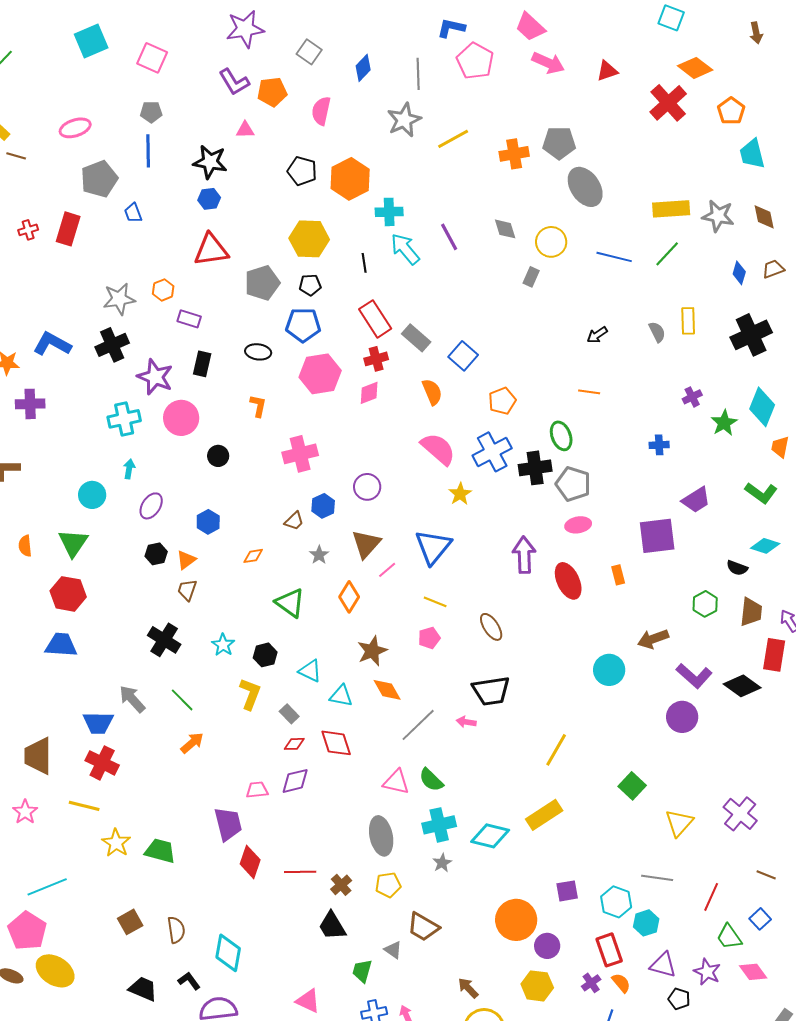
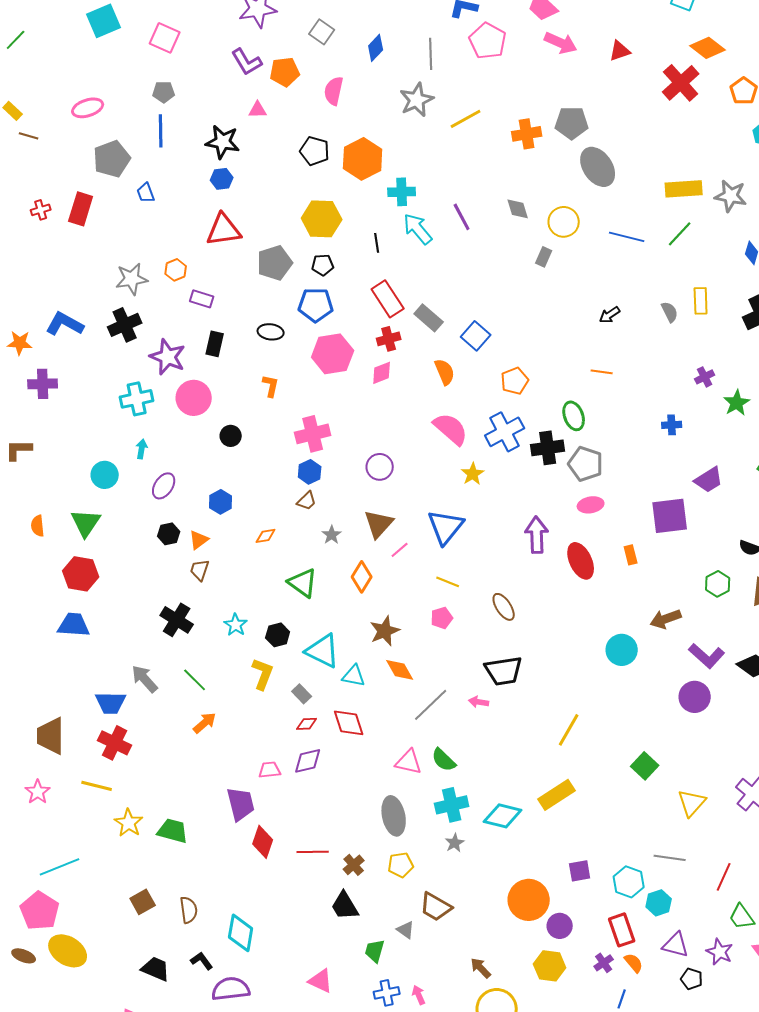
blue hexagon: (323, 506) -> (310, 472), moved
cyan triangle: (310, 671) -> (323, 651), size x1.5

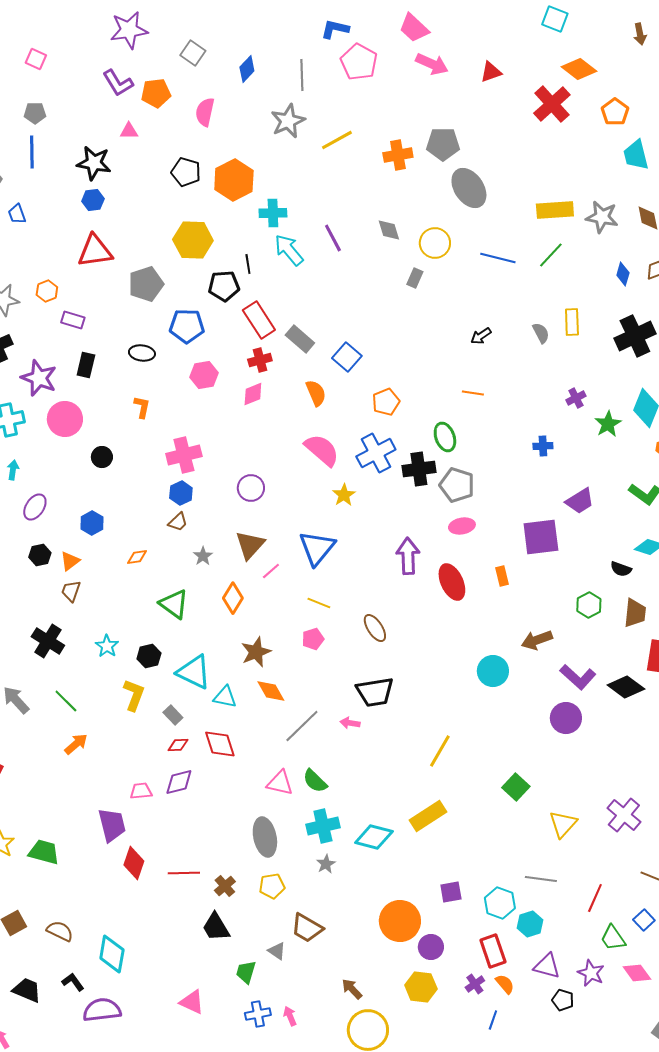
pink square: (165, 38) -> (36, 59), size x0.7
black pentagon: (323, 265) -> (224, 286), moved, size x1.4
pink hexagon: (333, 354) -> (204, 375), size x0.7
brown semicircle: (189, 910) -> (60, 931), turned -56

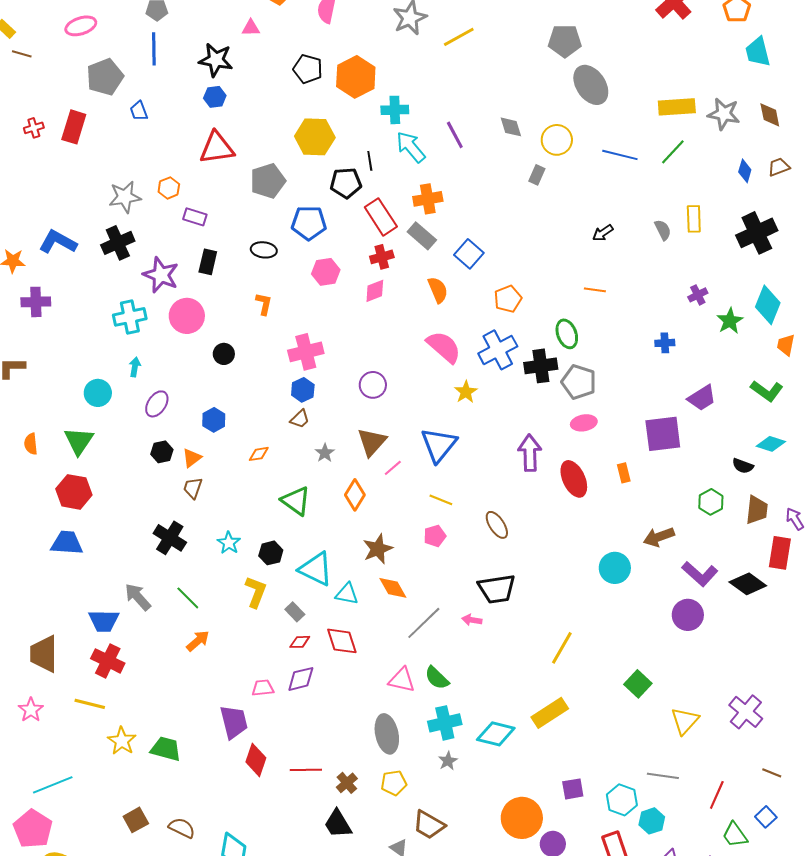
orange cross: (398, 155) -> (428, 199), moved

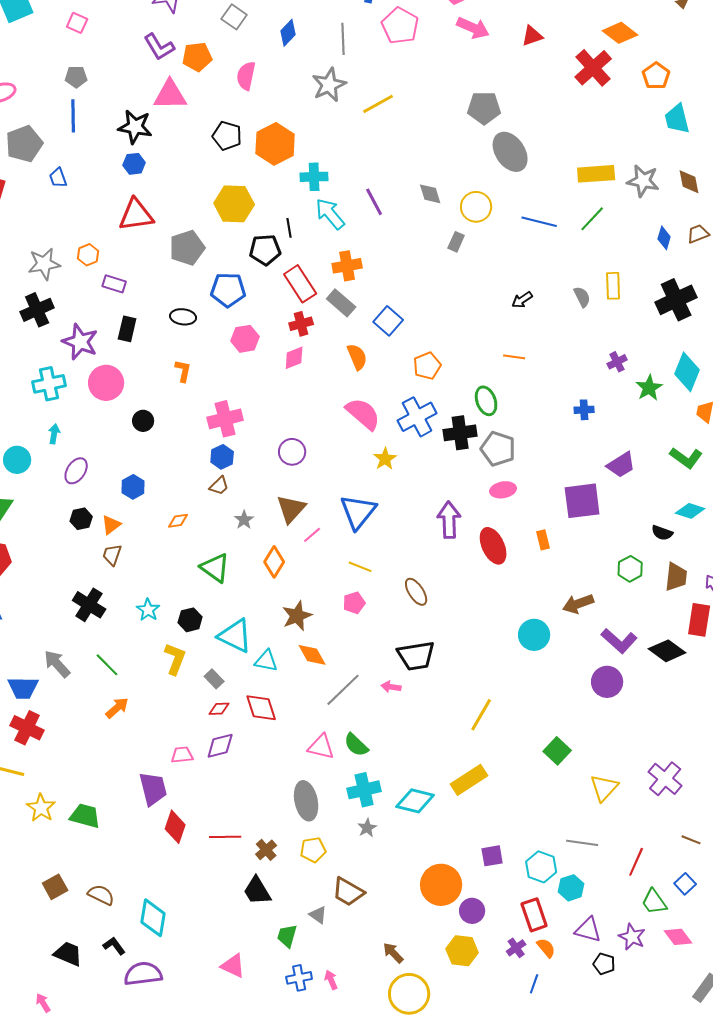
pink triangle: (251, 28) -> (170, 95), size x1.8

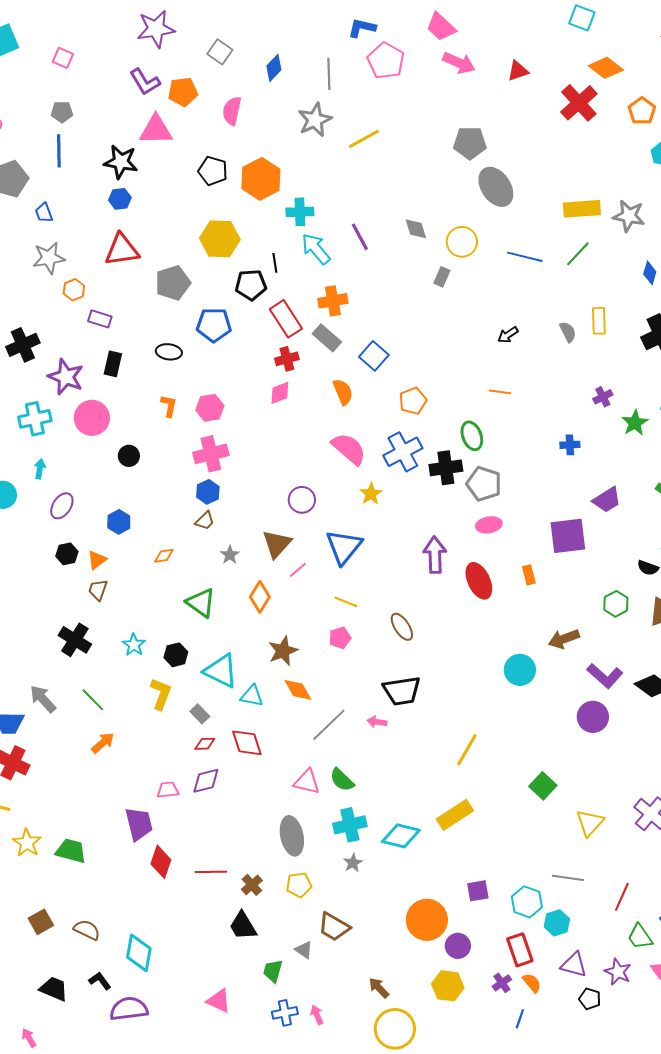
gray star: (44, 264) -> (49, 258), moved
pink hexagon: (245, 339) -> (210, 408), moved
purple circle: (292, 452) -> (302, 500), moved

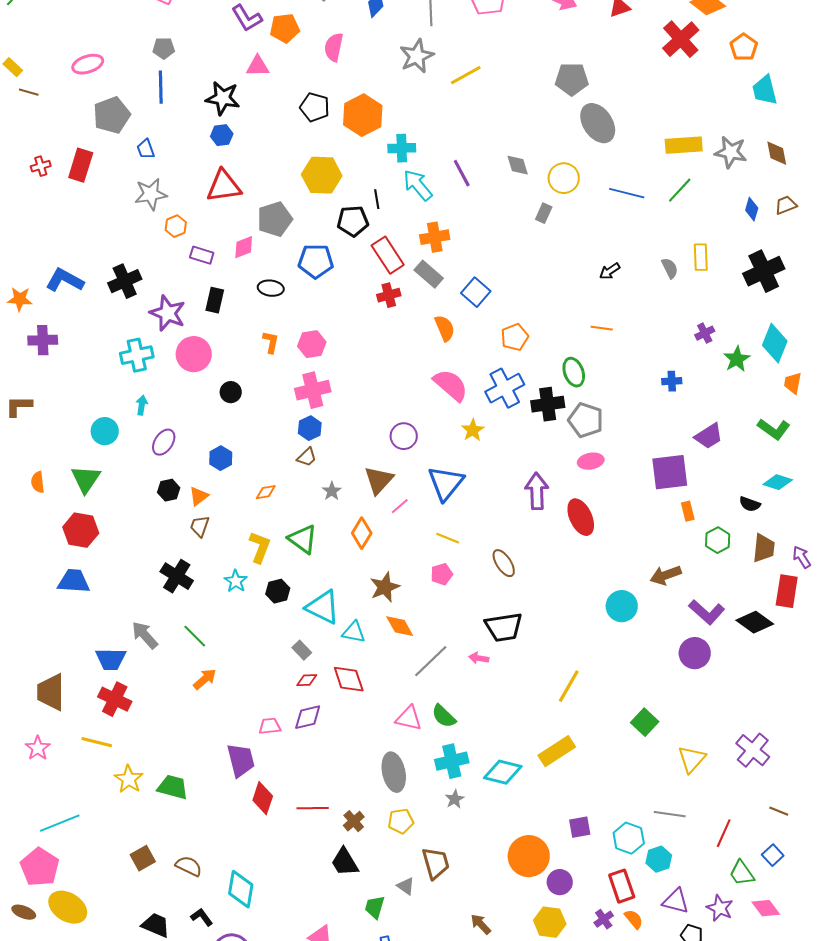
pink triangle: (156, 130) -> (258, 66), size x0.7
pink diamond: (280, 393) -> (244, 247), moved
orange rectangle: (529, 575) -> (688, 511), moved
yellow L-shape: (161, 694) -> (260, 547), moved
brown trapezoid: (334, 927) -> (436, 863), turned -136

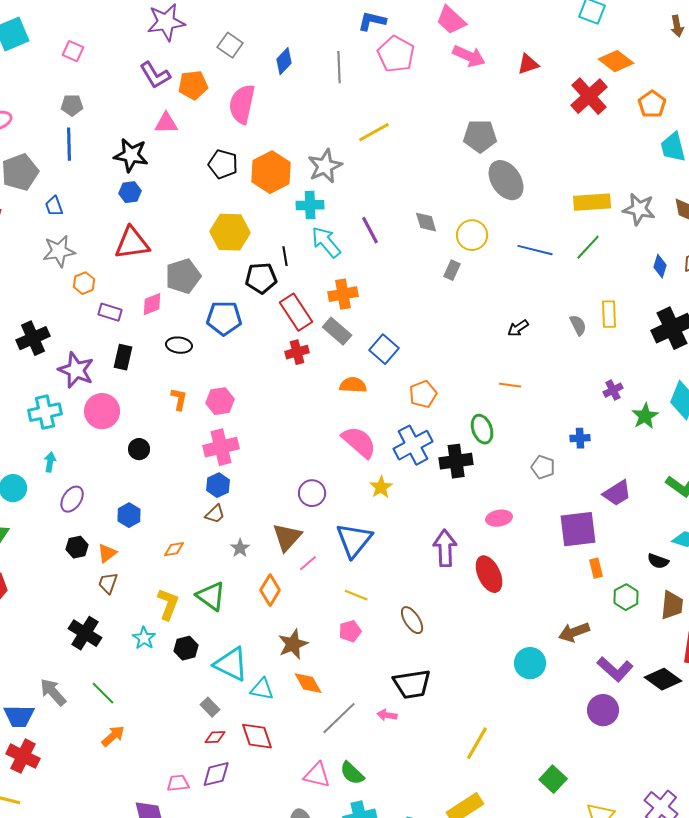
pink semicircle: (334, 47) -> (242, 104), size x1.4
gray star: (417, 56) -> (325, 166), moved
orange semicircle: (445, 328) -> (353, 385), turned -64
gray pentagon: (586, 420) -> (543, 467), moved, size x0.7

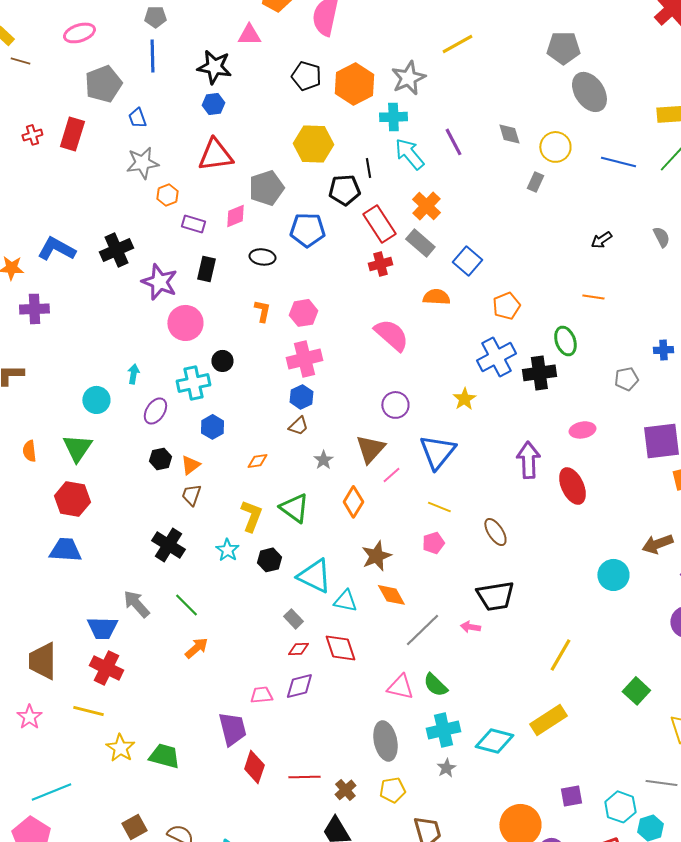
orange cross: (343, 294) -> (426, 206), turned -36
cyan cross: (45, 412) -> (193, 383), moved
pink semicircle: (359, 442) -> (391, 335), moved
gray pentagon: (543, 467) -> (626, 379), turned -30

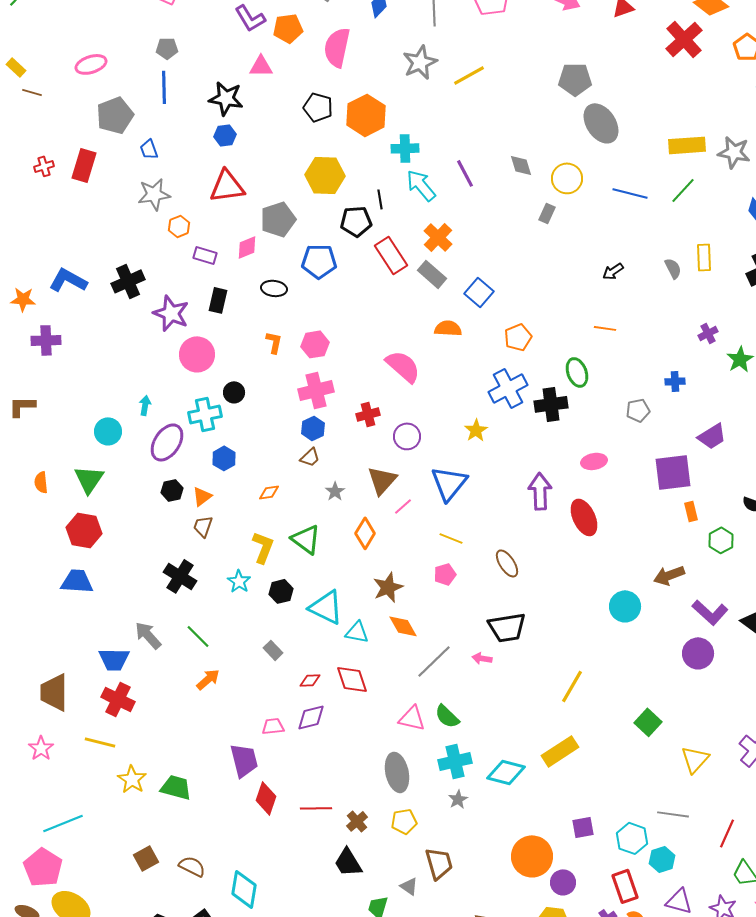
gray star: (408, 78) -> (420, 62), moved
red cross: (380, 264) -> (368, 414), moved
purple ellipse: (155, 411) -> (167, 442), size x1.4
gray rectangle: (293, 619) -> (273, 650), moved

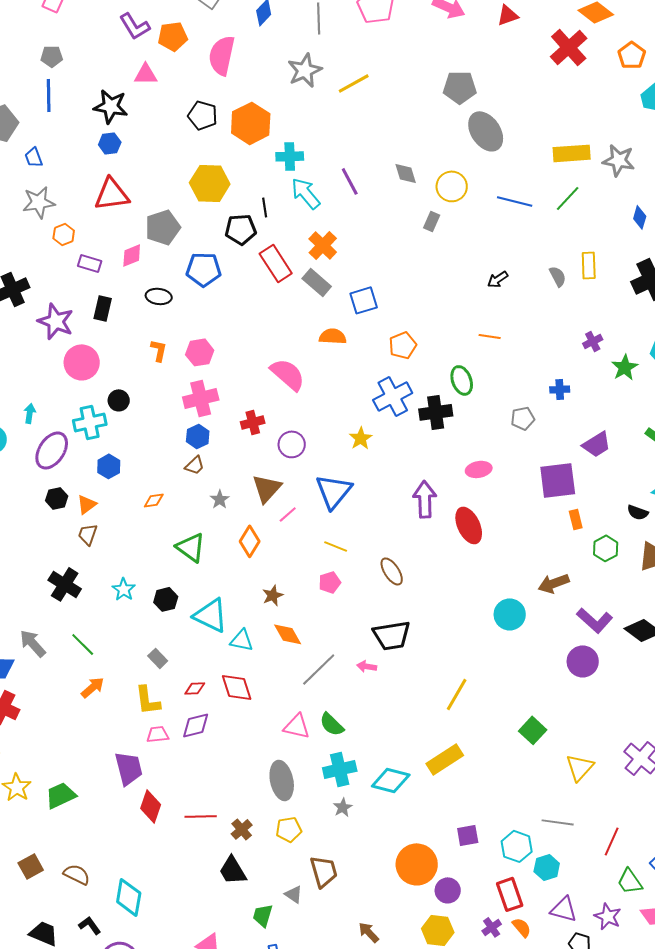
blue square: (479, 292) -> (364, 300), turned 32
yellow L-shape: (263, 547) -> (148, 700), moved, turned 152
brown star: (388, 587) -> (273, 595), size x0.7
green trapezoid: (176, 787) -> (61, 795), turned -40

